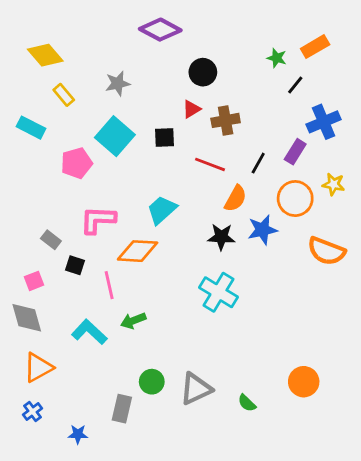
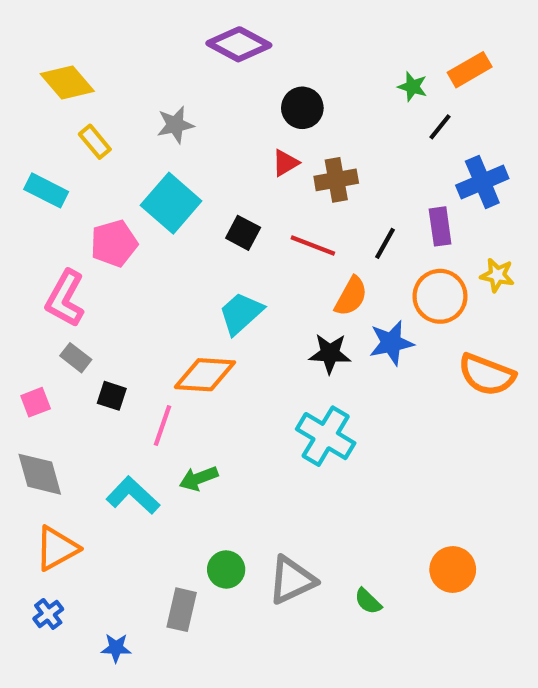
black square: (165, 137) -> (243, 233), moved, turned 30
purple rectangle: (295, 152) -> (440, 226), turned -40
pink L-shape: (98, 220) -> (65, 298), moved, turned -63
pink square: (34, 281) -> (36, 402), moved
pink line: (109, 285) -> (163, 425), turned 32

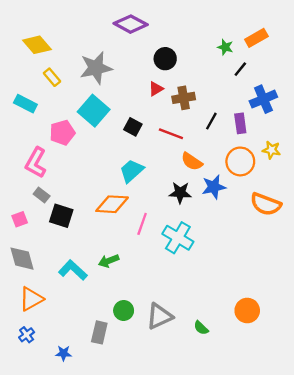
gray star: (175, 125) -> (96, 68), size x1.6
black line: (385, 243) -> (211, 121), moved
orange semicircle: (351, 296) -> (192, 161), turned 95
black square: (112, 396) -> (61, 216), size x1.5
pink line: (163, 425) -> (142, 224), moved

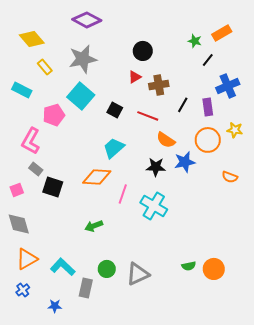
purple diamond: (131, 24) -> (87, 20), moved
orange semicircle: (266, 204) -> (230, 177), size x0.6
cyan L-shape: (73, 270) -> (63, 267), moved
green semicircle: (201, 328) -> (189, 266), moved, turned -56

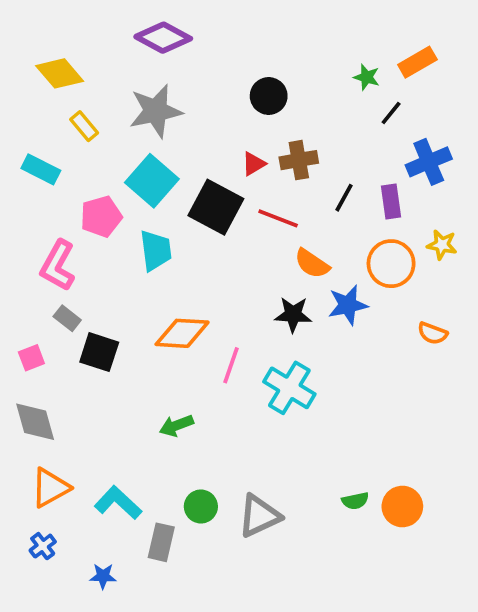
red triangle: (135, 77) -> (254, 164), moved
black square: (115, 110) -> (216, 207), size x1.8
cyan trapezoid: (114, 148) -> (156, 250), moved, turned 125

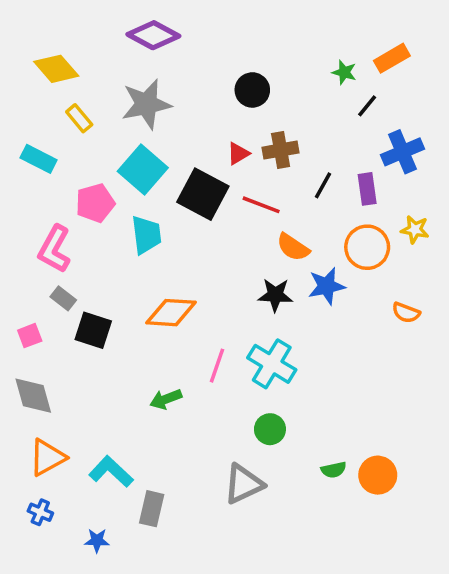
pink line: (231, 365) -> (217, 366), moved
green circle: (201, 507) -> (270, 429), moved
blue cross: (43, 546) -> (40, 512), turned -30

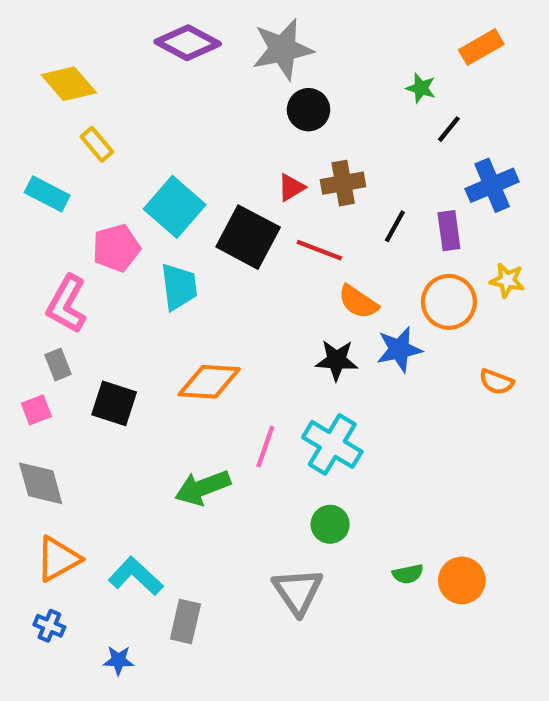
orange rectangle: (392, 58) -> (481, 47), moved
gray star: (146, 104) -> (283, 49), moved
gray rectangle: (63, 298) -> (58, 364), moved, turned 30
green arrow: (166, 399) -> (203, 488), size x1.4
gray triangle: (243, 484) -> (298, 591), turned -39

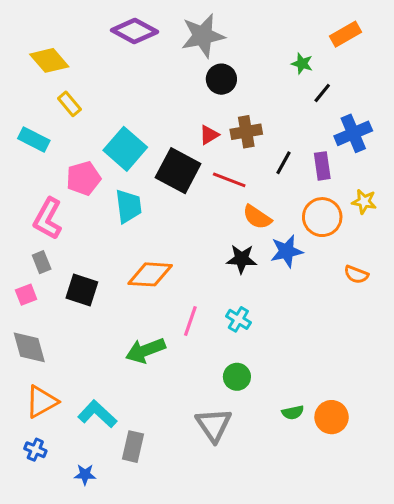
cyan cross: (332, 444) -> (238, 319), size x0.6

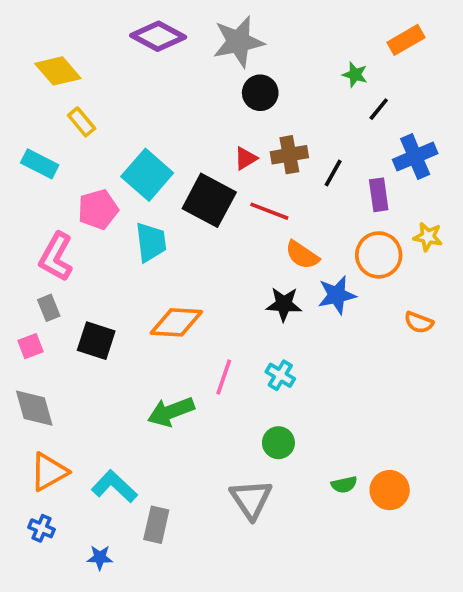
black line: (283, 163) -> (333, 173), moved

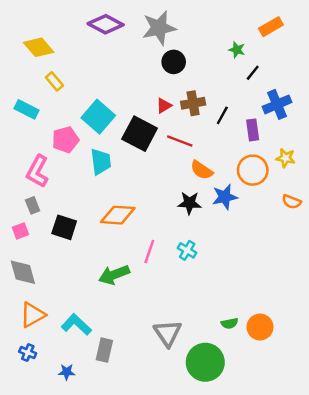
orange semicircle: (419, 322) -> (292, 202), moved
green circle: (278, 443) -> (205, 362), moved, size x1.8

